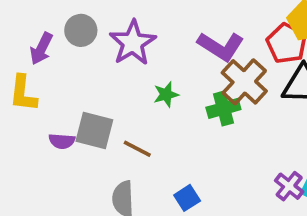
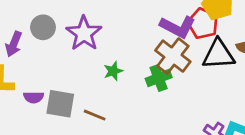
purple L-shape: (221, 46) -> (178, 27), moved
purple semicircle: (62, 141) -> (34, 97), moved

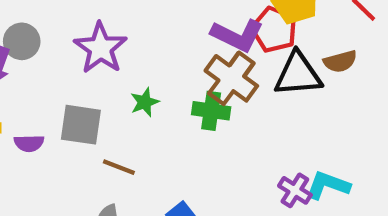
gray circle: (43, 27) -> (22, 41), moved
green cross: (159, 78) -> (211, 111), turned 30
gray square: (60, 104) -> (81, 125), moved

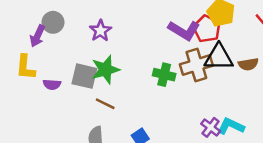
purple star: (101, 48) -> (100, 31), size x0.7
brown semicircle: (340, 61) -> (248, 64), moved
brown cross: (231, 78) -> (196, 65), moved, turned 32
green star: (145, 102) -> (105, 70), moved, size x1.6

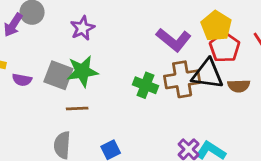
red pentagon: (207, 29) -> (225, 47), moved
brown line: (105, 104) -> (77, 109), turned -36

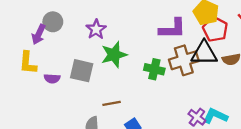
purple L-shape: (174, 40) -> (172, 29), turned -32
green star: (82, 71) -> (114, 55), moved
brown line: (77, 109) -> (112, 103), moved

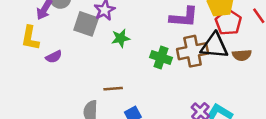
green star: (114, 55) -> (121, 38), size x0.7
gray square: (82, 71) -> (86, 24), moved
purple semicircle: (52, 79) -> (54, 57), turned -35

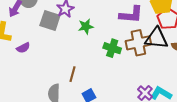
green star: (121, 38) -> (86, 26), moved
brown line: (113, 89) -> (73, 74), turned -70

